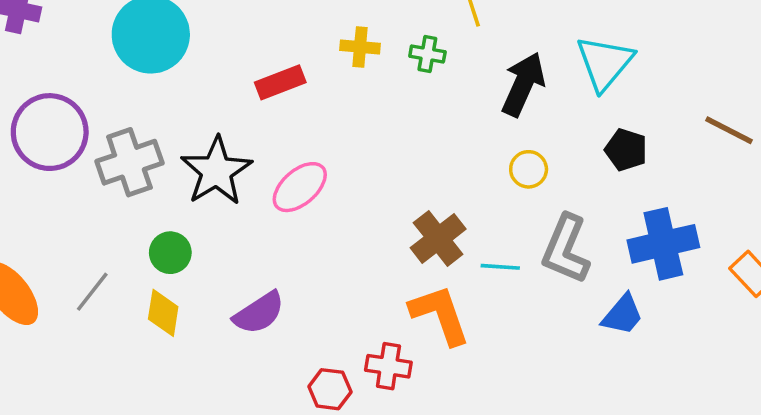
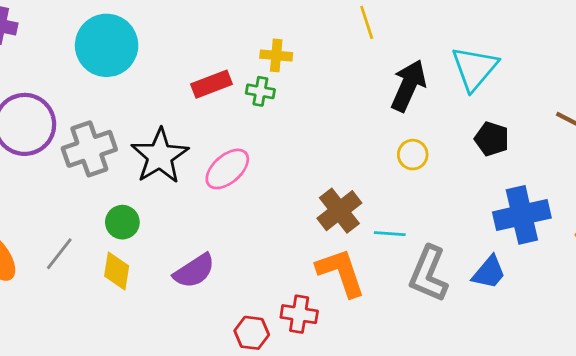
green cross: (427, 54) -> (260, 91), moved
gray L-shape: (566, 249) -> (429, 274), moved

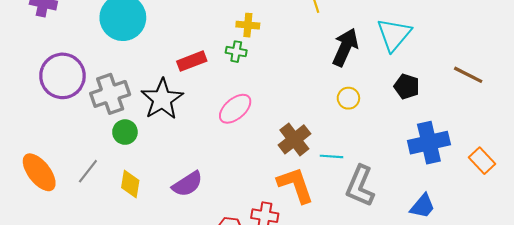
red rectangle: (211, 84) -> (192, 61), moved
pink ellipse: (227, 169) -> (235, 109), moved
green circle: (122, 222) -> (125, 132), moved
blue trapezoid: (489, 272) -> (423, 206), moved

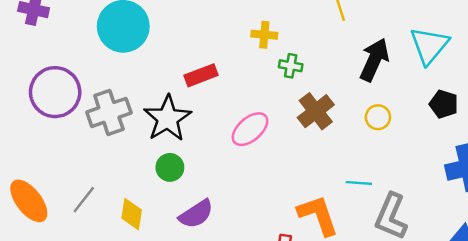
green cross: (236, 52) -> (291, 66), moved
green circle: (125, 132) -> (170, 167), moved
brown cross: (294, 139) -> (316, 111), moved

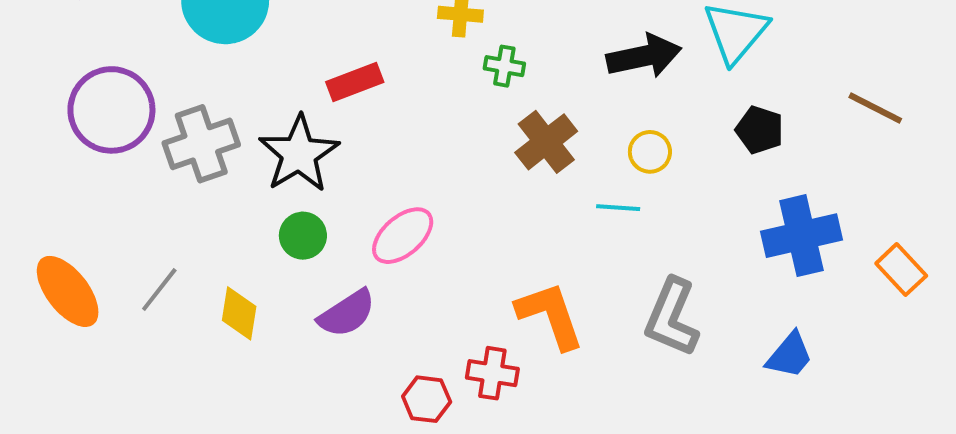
black arrow: (374, 60) -> (644, 56), turned 54
pink ellipse: (250, 129) -> (403, 236), moved
cyan line: (359, 183) -> (618, 208), moved

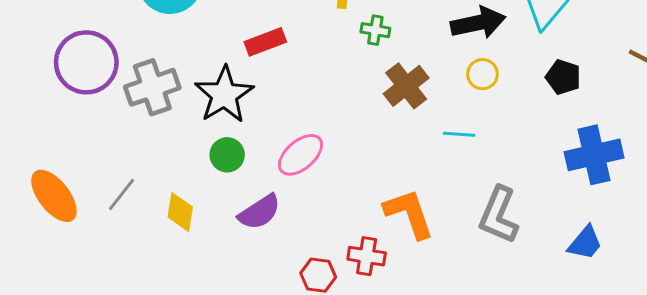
yellow circle: (650, 152) -> (482, 74), moved

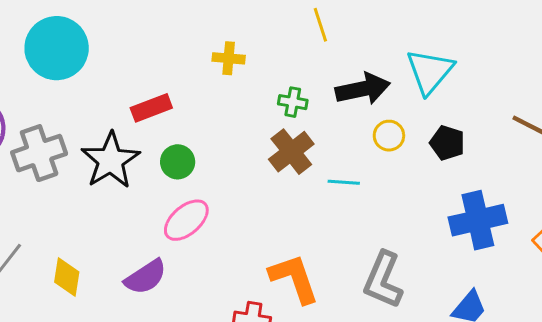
green cross: (375, 30) -> (293, 102), moved
yellow circle: (482, 74) -> (389, 136), moved
cyan line: (459, 134) -> (344, 182), moved
green circle: (227, 155) -> (178, 162), moved

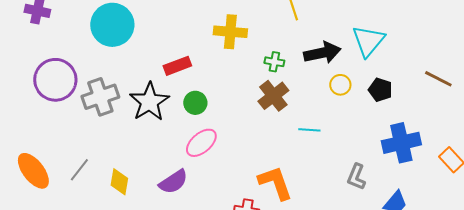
yellow cross: (229, 58) -> (230, 32), size x1.5
cyan line: (344, 182) -> (309, 130), moved
gray L-shape: (383, 280) -> (356, 177), moved, size x0.7

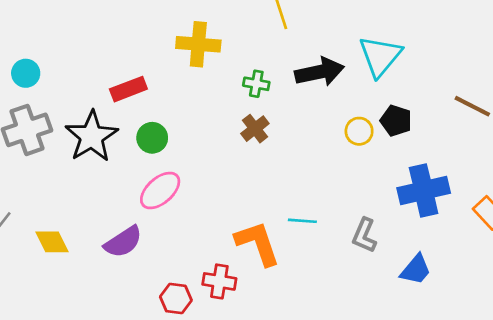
cyan circle: (112, 25) -> (26, 73), moved, size x0.5
yellow circle: (340, 85) -> (359, 131), moved
brown cross: (273, 96) -> (255, 129), size x0.7
cyan line: (309, 130) -> (302, 221), moved
yellow diamond: (119, 182) -> (52, 242), turned -36

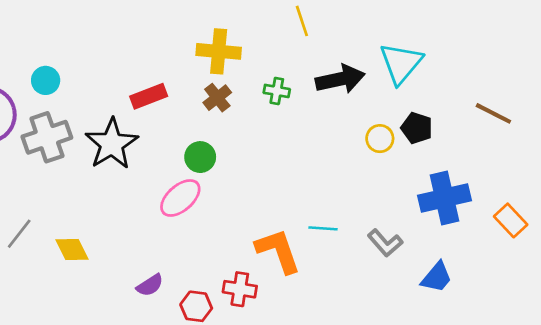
brown cross: (255, 129) -> (217, 98), moved
green circle: (152, 138) -> (200, 157), moved
gray L-shape: (364, 235) -> (385, 243), turned -64
purple semicircle: (123, 242) -> (150, 285), moved, size x0.7

